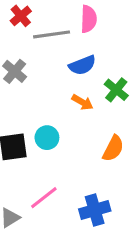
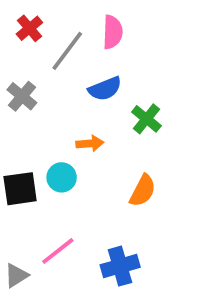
gray line: (52, 34) -> (67, 51), turned -45
orange arrow: (82, 102) -> (90, 143), moved, turned -35

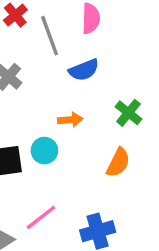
gray line: (67, 51) -> (50, 36), turned -57
green cross: (146, 119) -> (128, 113), moved

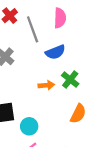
green cross: (128, 113) -> (70, 80), moved
cyan circle: (44, 151) -> (29, 126), moved

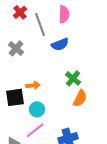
green cross: (70, 80) -> (73, 78), moved
orange arrow: (46, 85) -> (33, 85), moved

